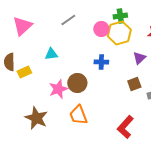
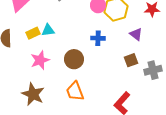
purple triangle: (139, 58) -> (136, 34), turned -40
yellow rectangle: (24, 72) -> (33, 33), moved
pink star: (58, 89) -> (40, 60), moved

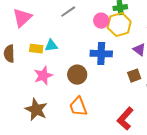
yellow rectangle: (33, 33) -> (36, 49), turned 32
blue cross: (98, 38) -> (101, 54), size x1.5

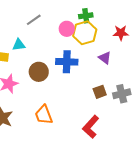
cyan triangle: (51, 46) -> (19, 45), moved
brown circle: (77, 75) -> (39, 72), moved
brown square: (134, 76) -> (100, 92), moved

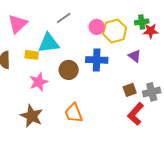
green cross: (86, 16) -> (142, 22), moved
cyan triangle: (19, 45) -> (49, 43), size x1.6
red L-shape: (91, 127) -> (136, 114), moved

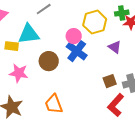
pink circle: (97, 27) -> (74, 36), moved
blue cross: (97, 60) -> (77, 51), turned 35
pink star: (39, 82) -> (19, 73), turned 30

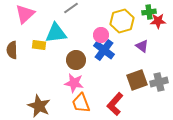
pink star: (19, 73) -> (74, 83), moved
brown square: (110, 81) -> (137, 80), size x1.5
red L-shape: (116, 105) -> (115, 104), moved

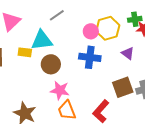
pink circle: (101, 35) -> (91, 31), moved
blue cross: (104, 50) -> (90, 57), turned -30
brown circle: (76, 60) -> (51, 64), moved

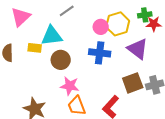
purple triangle: (128, 53) -> (138, 49), size x1.6

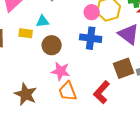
cyan triangle: (52, 36) -> (43, 21), size x0.6

